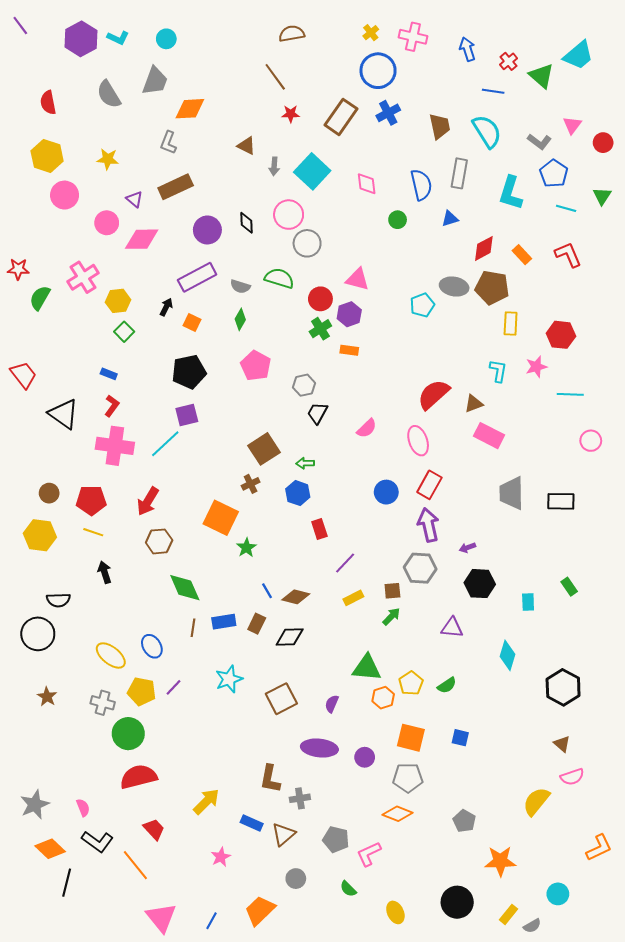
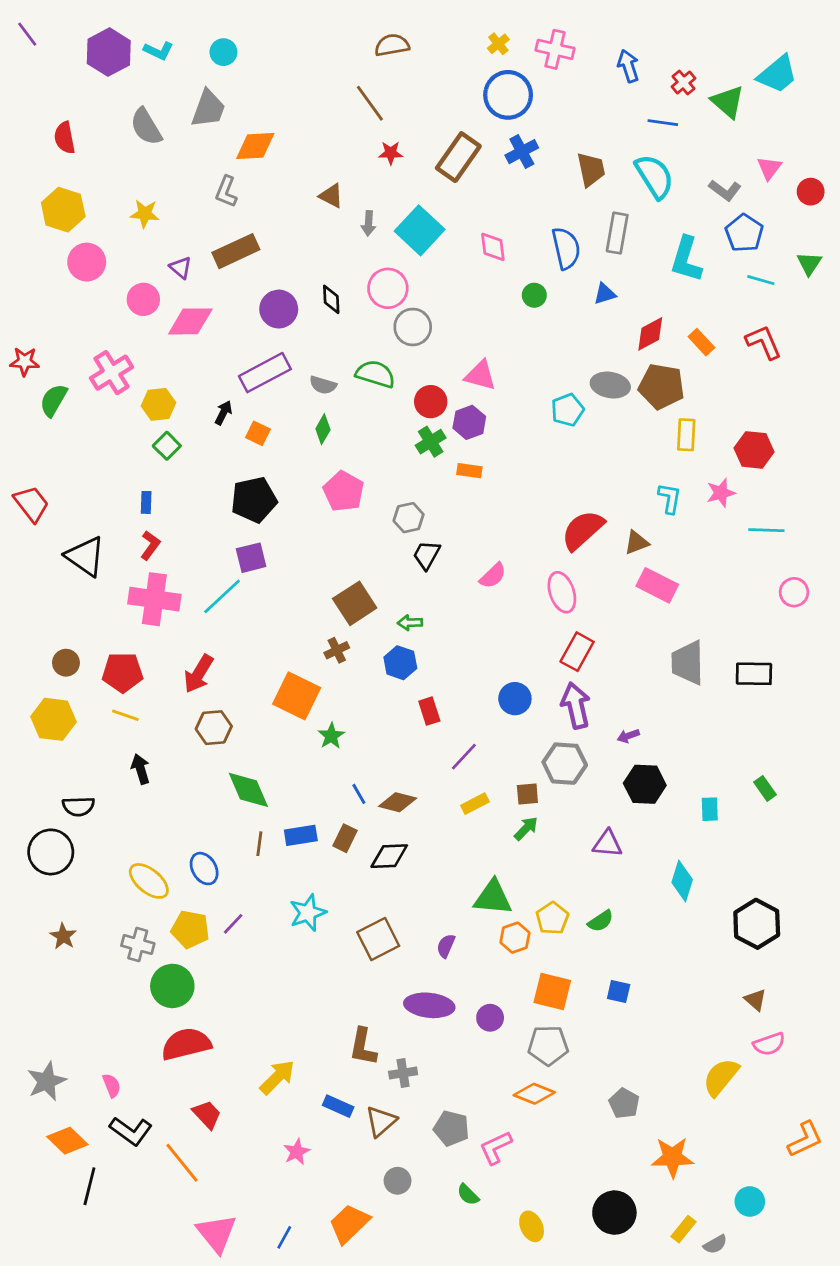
blue rectangle: (109, 374) -> (146, 502), turned 70
blue circle: (386, 492) -> (515, 699), moved

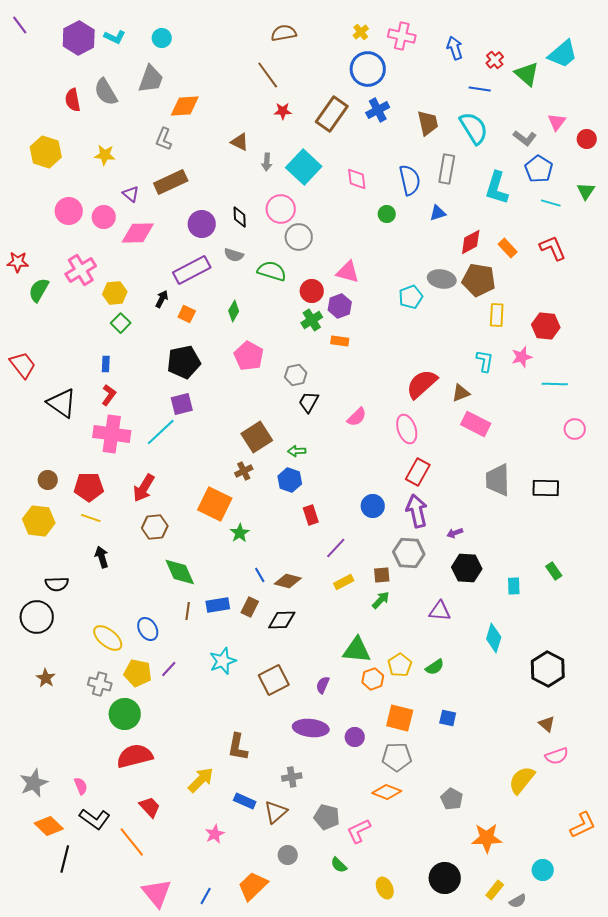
red semicircle: (65, 138) -> (73, 100), moved
pink circle: (87, 262) -> (69, 211), moved
gray semicircle: (323, 385) -> (234, 255), moved
brown L-shape: (363, 1047) -> (238, 747), moved

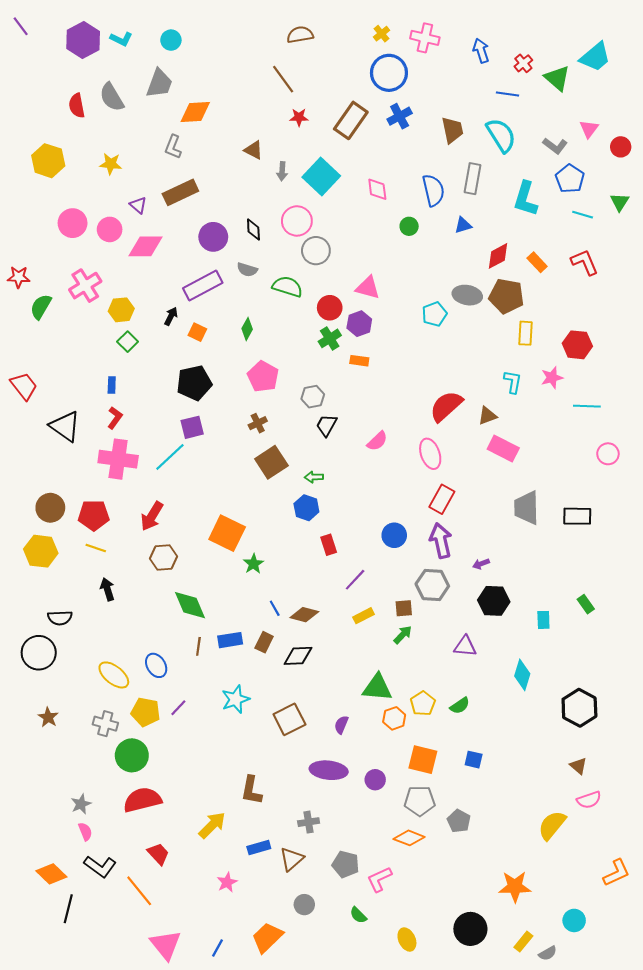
brown cross: (244, 471) -> (258, 423), moved
brown circle: (48, 480) -> (50, 508), size x1.4
gray star: (34, 783) -> (81, 804), moved, size x0.7
gray pentagon: (452, 799) -> (459, 821), moved
blue rectangle: (245, 801) -> (259, 847), turned -40

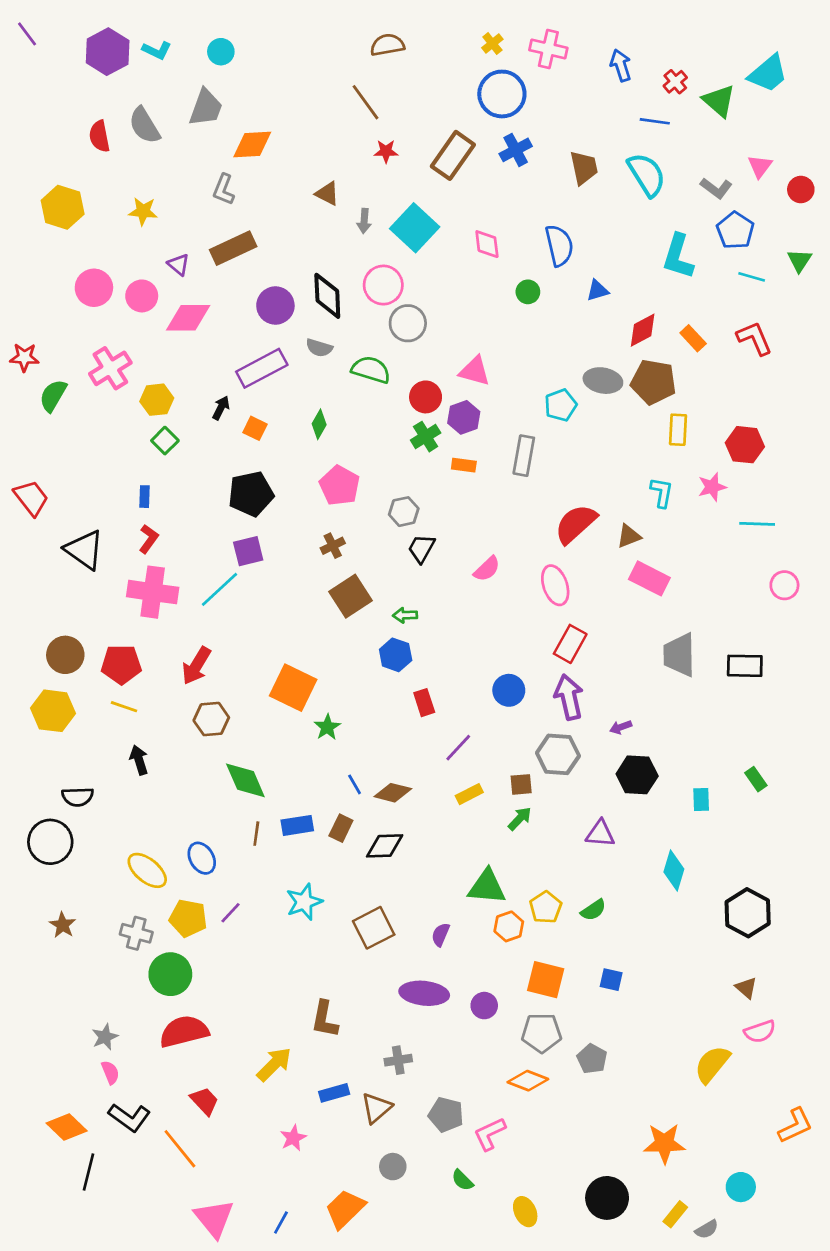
gray rectangle: (473, 179) -> (524, 456), moved
black diamond: (253, 229) -> (327, 296), size x1.6

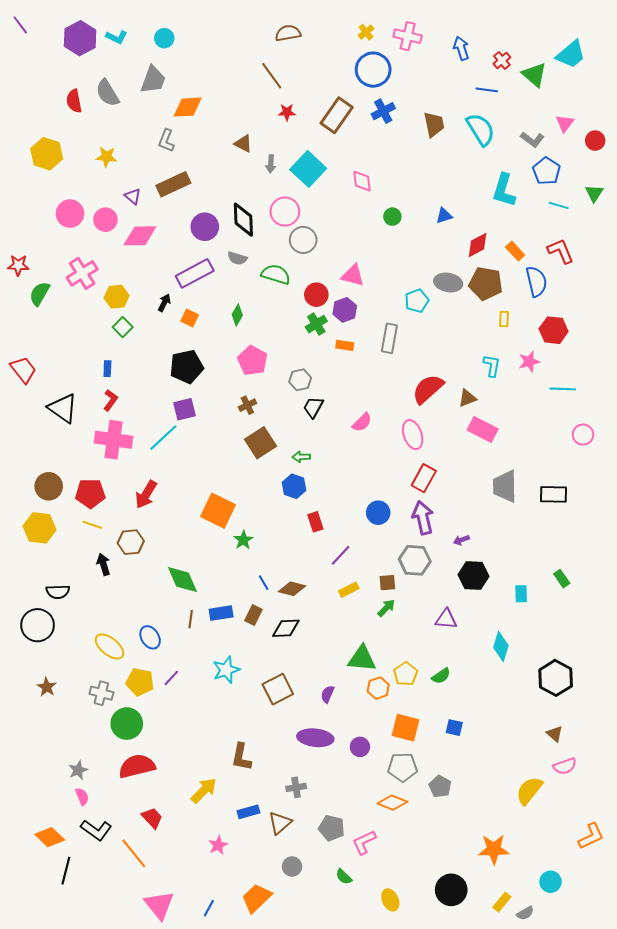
blue semicircle: (559, 245) -> (536, 281), moved
yellow rectangle: (678, 430) -> (504, 319), size x0.7
brown hexagon: (211, 719) -> (131, 542), moved

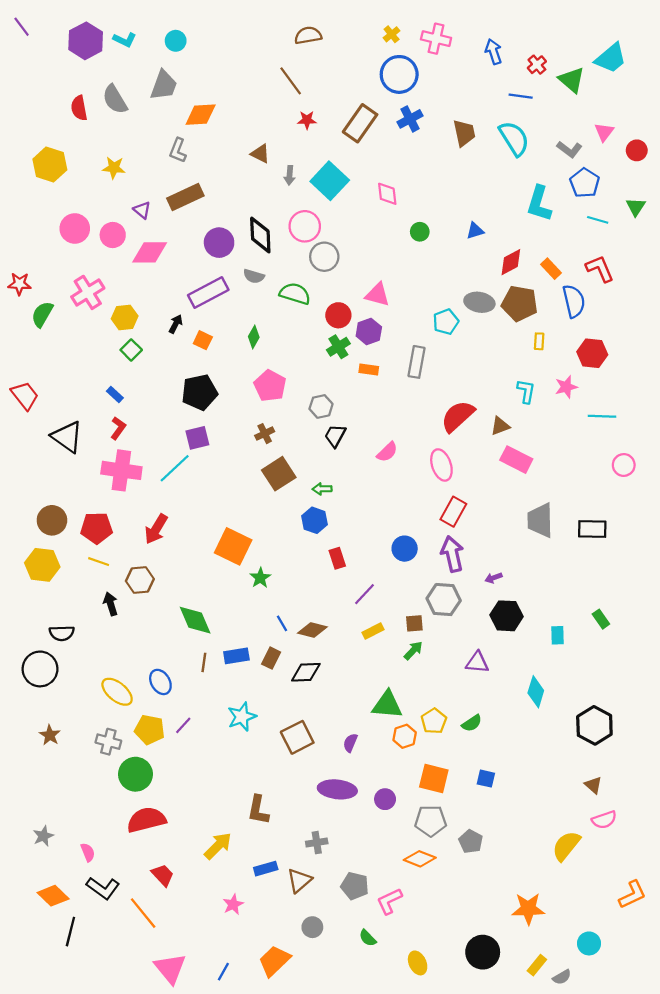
blue rectangle: (107, 369) -> (115, 394), turned -49
gray star: (78, 770) -> (43, 836), moved

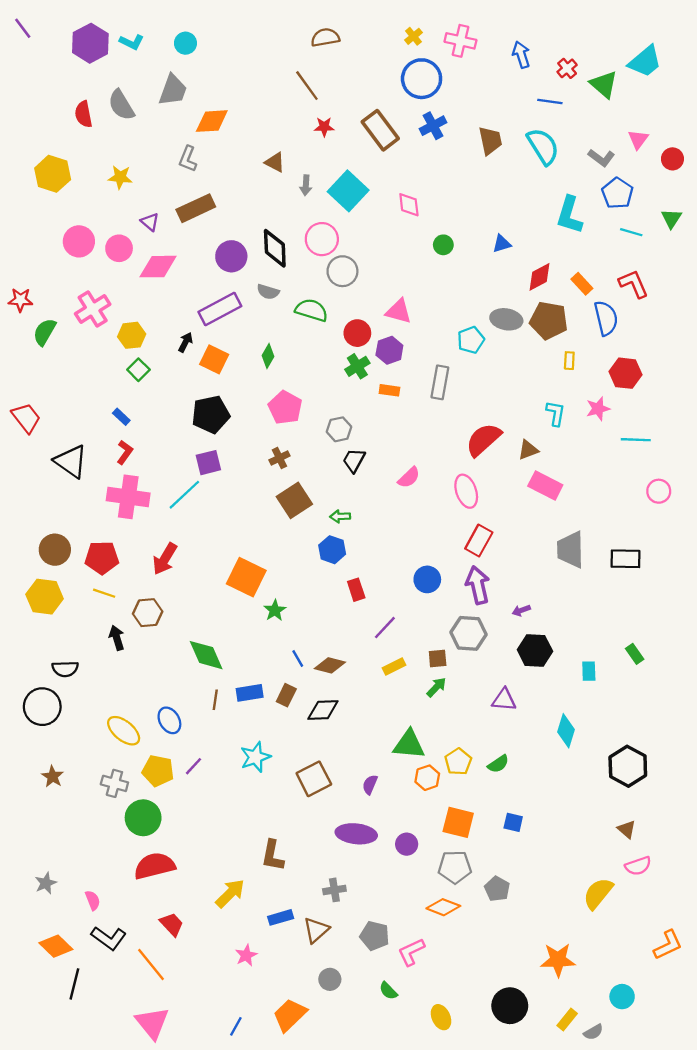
brown rectangle: (360, 123) -> (380, 130), turned -72
orange square: (203, 340) -> (214, 359), size x1.4
pink triangle: (170, 968) -> (152, 1023), moved

